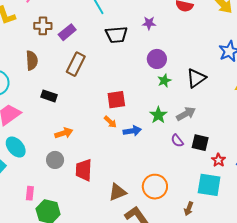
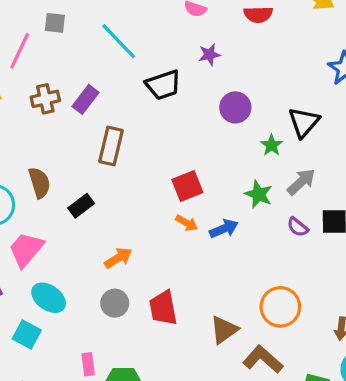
brown semicircle: (32, 61) -> (40, 183), moved
green star: (164, 81) -> (272, 145), moved
black rectangle: (49, 96) -> (81, 206), turned -42

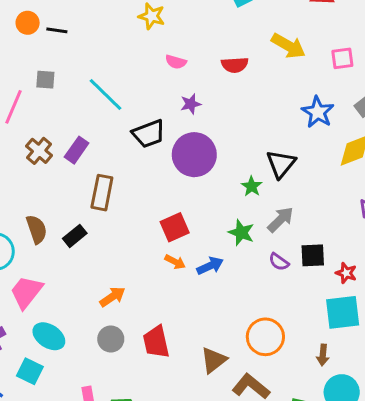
brown cross: (45, 99) -> (39, 151), turned -35
purple circle: (235, 107) -> (194, 155), moved, size x1.5
black rectangle: (81, 206) -> (75, 236), moved

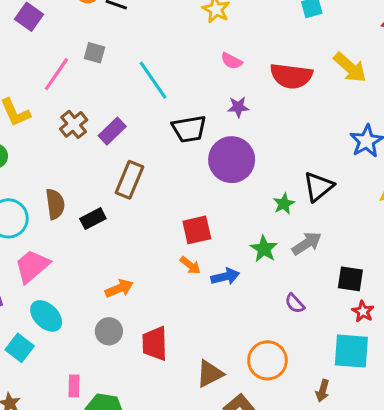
red semicircle: (235, 65) -> (291, 76), size x1.5
black square: (313, 255) -> (350, 279), moved
purple semicircle: (279, 262) -> (295, 303), moved

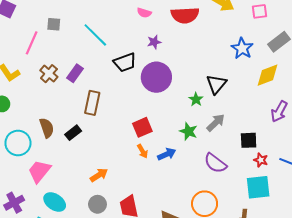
orange arrow: (190, 265) -> (142, 151), turned 32
purple semicircle: (295, 303) -> (215, 163), size x1.6

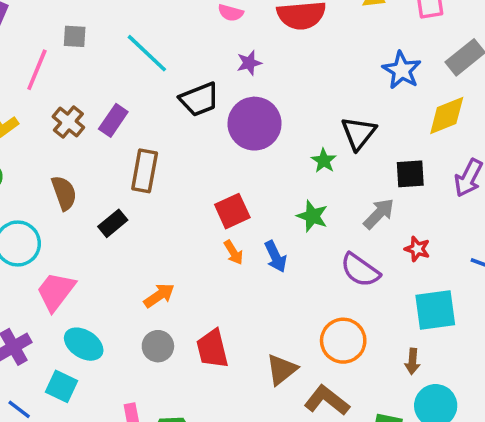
gray arrow: (216, 123) -> (379, 214), moved
brown semicircle: (47, 128) -> (64, 193), moved
black square: (249, 140) -> (410, 174), moved
blue arrow: (167, 154) -> (276, 257), turned 90
red star: (261, 160) -> (417, 249), moved

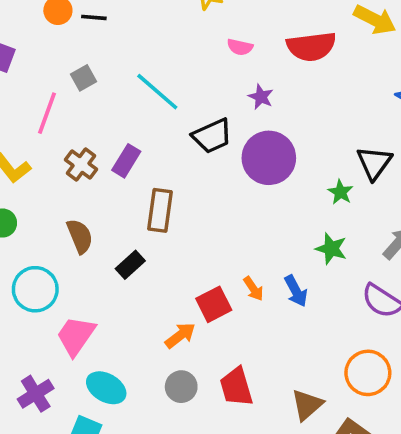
gray square: (75, 36) -> (84, 78), turned -30
purple star: (249, 63) -> (261, 97), turned -30
red square: (232, 211) -> (214, 304), moved

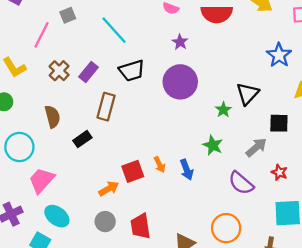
black trapezoid: (212, 136) -> (132, 71), moved

